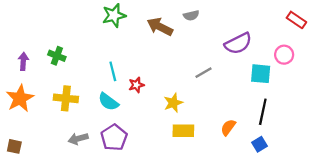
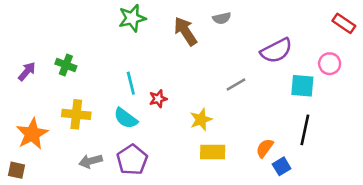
brown arrow: (160, 27) -> (185, 31), turned 30
purple arrow: (23, 61) -> (27, 71), turned 36
orange star: (20, 98) -> (32, 134), moved
blue square: (259, 144) -> (282, 166), moved

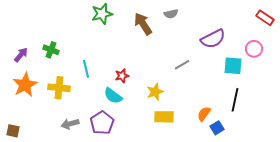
cyan line: (131, 83) -> (86, 69), moved
cyan semicircle: (126, 118) -> (113, 96), moved
orange star: (32, 134) -> (25, 85), moved

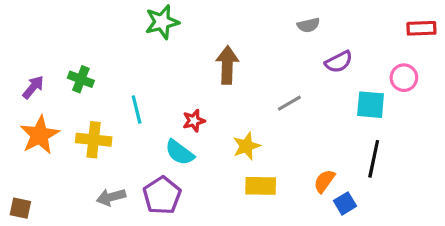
gray semicircle: (171, 14) -> (308, 25), moved
red rectangle: (265, 18) -> (421, 28), turned -36
brown arrow: (143, 24) -> (227, 65), moved, turned 35
purple semicircle: (213, 39) -> (339, 62), size x0.7

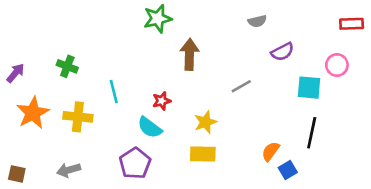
green star: (162, 22) -> (158, 19), moved
purple arrow: (33, 87) -> (15, 73), moved
yellow rectangle: (261, 186) -> (203, 154), moved
gray arrow: (111, 197) -> (69, 170), moved

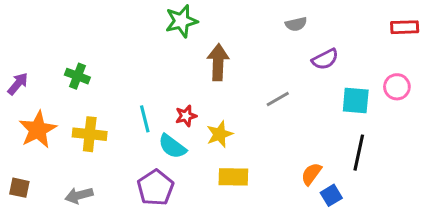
pink circle: (337, 65) -> (397, 87), moved
cyan line: (114, 92) -> (145, 119), moved
yellow star: (205, 122) -> (220, 134), moved
brown square: (17, 174) -> (19, 188), moved

